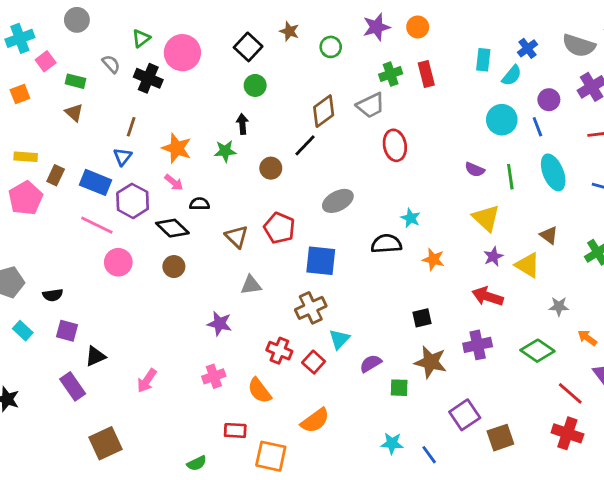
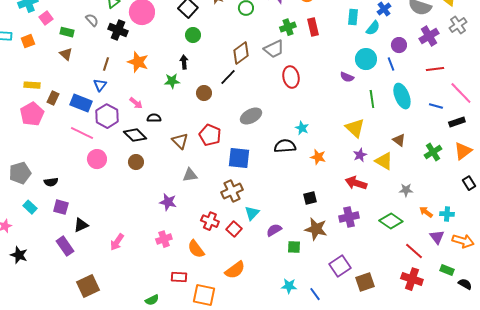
orange star: (177, 148) -> (138, 62), moved
purple semicircle: (475, 170) -> (347, 77), moved

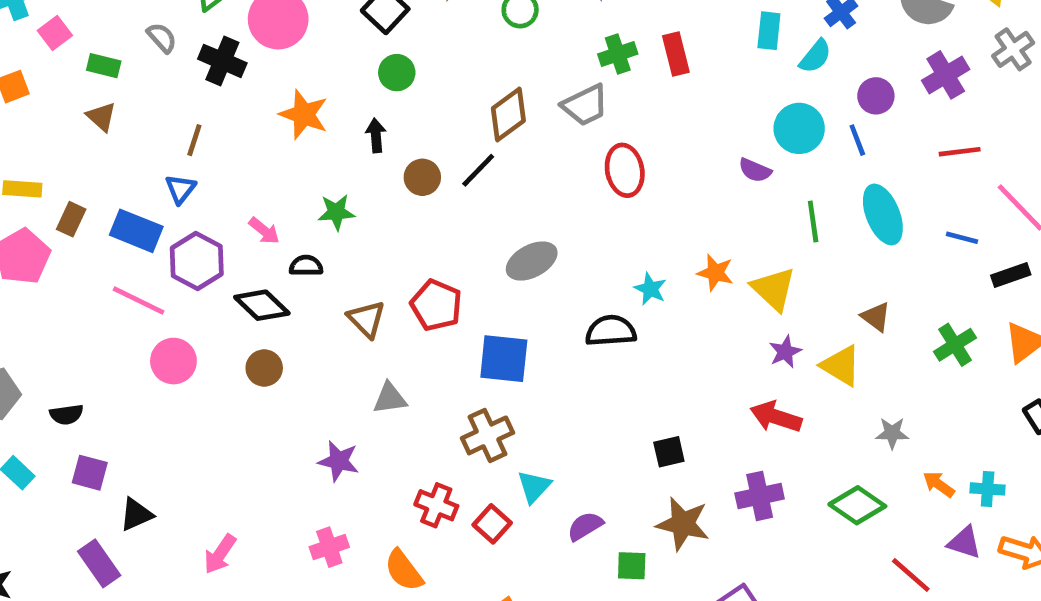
orange star: (138, 62) -> (304, 114), moved
green star: (172, 81) -> (336, 212), moved
brown circle: (204, 93) -> (422, 177), moved
orange star: (318, 157) -> (715, 273), moved
purple triangle: (437, 237) -> (964, 542), turned -35

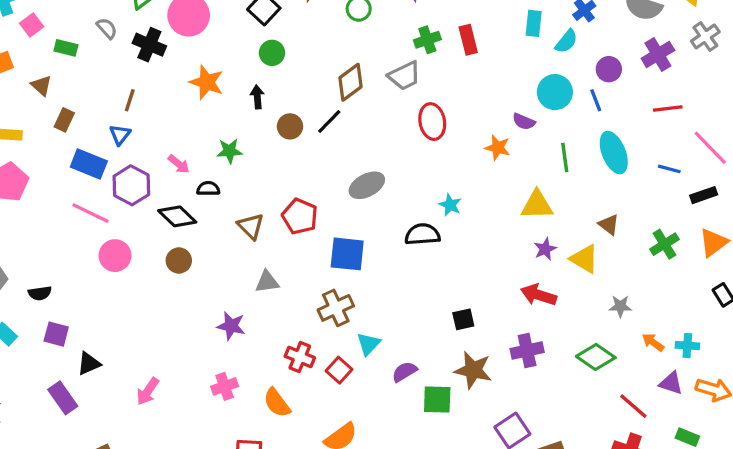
brown triangle: (101, 117) -> (41, 86), moved
brown rectangle: (71, 219) -> (64, 120), moved
orange star: (715, 273) -> (498, 148), moved
yellow triangle: (774, 289) -> (537, 205), turned -44
green square: (632, 566) -> (437, 399), size x1.4

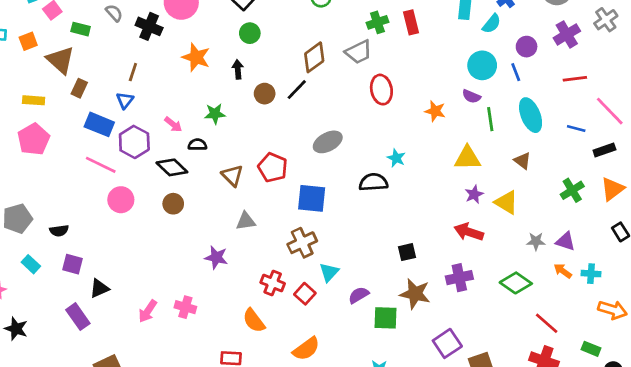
brown triangle: (41, 86) -> (60, 60), size x1.6
purple semicircle: (524, 122) -> (471, 96), moved
brown triangle: (609, 225) -> (522, 161), moved
purple triangle: (671, 383) -> (565, 241), moved
pink cross: (225, 386) -> (185, 307), moved, turned 35

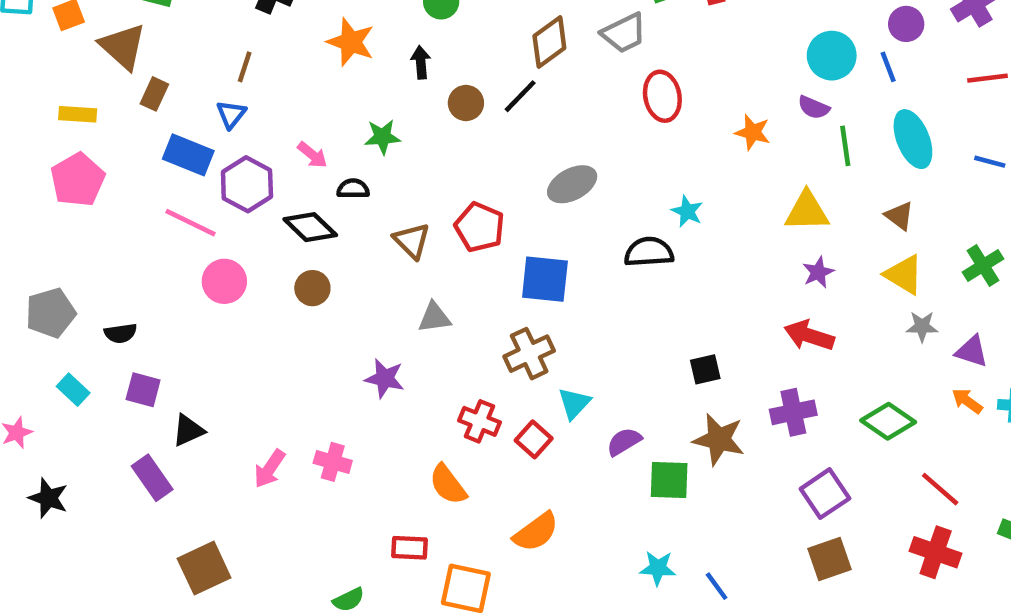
yellow triangle: (506, 202) -> (904, 275), moved
gray star: (536, 241) -> (922, 326), moved
purple square: (447, 343) -> (825, 494), moved

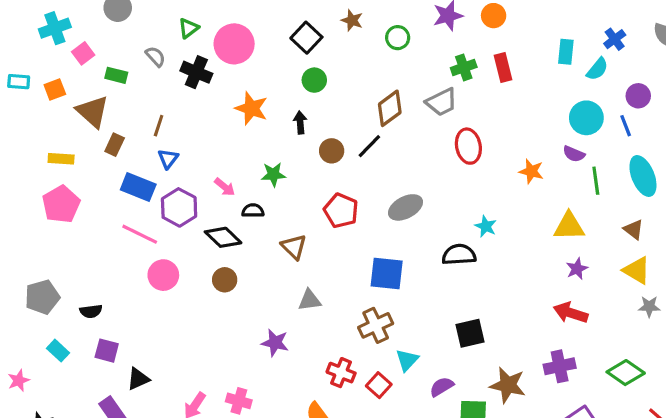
brown line: (245, 67) -> (159, 126), moved
red pentagon: (479, 227) -> (341, 211), moved
black square: (705, 369) -> (470, 333), moved, size x1.4

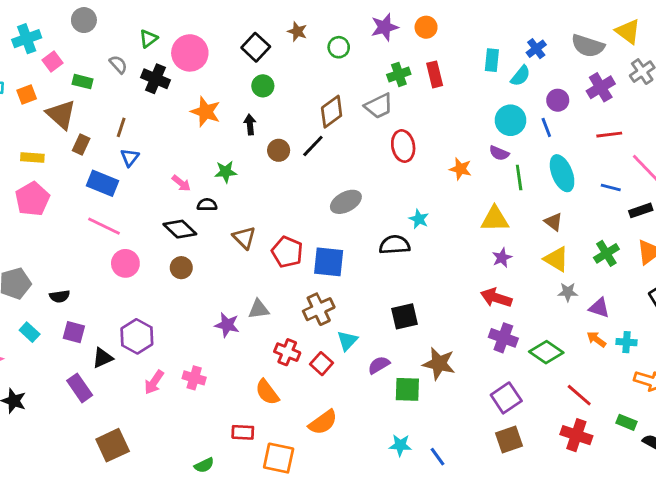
purple hexagon: (179, 207) -> (137, 336), moved
red pentagon: (341, 211) -> (287, 252), moved
gray triangle: (310, 300) -> (259, 309), moved
purple cross: (560, 366) -> (503, 338), moved, turned 32

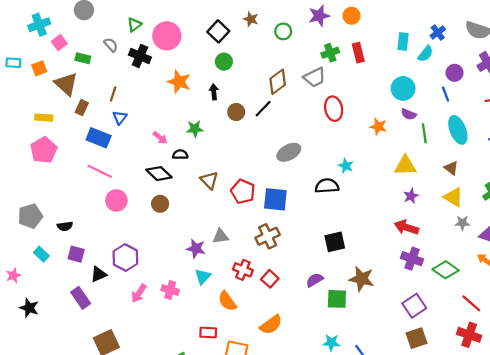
cyan circle: (511, 120) -> (403, 88), moved
cyan triangle: (347, 341) -> (203, 277), moved

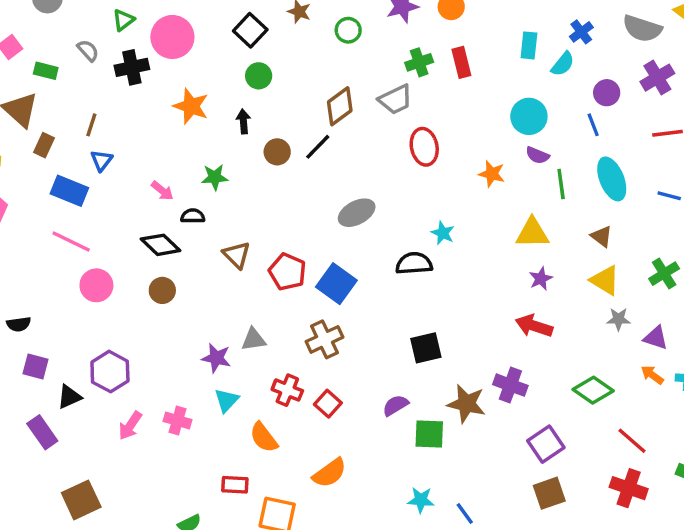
black cross: (140, 56) -> (132, 67), turned -35
blue square: (275, 199) -> (336, 284), turned 30
purple cross: (412, 259) -> (510, 385), moved

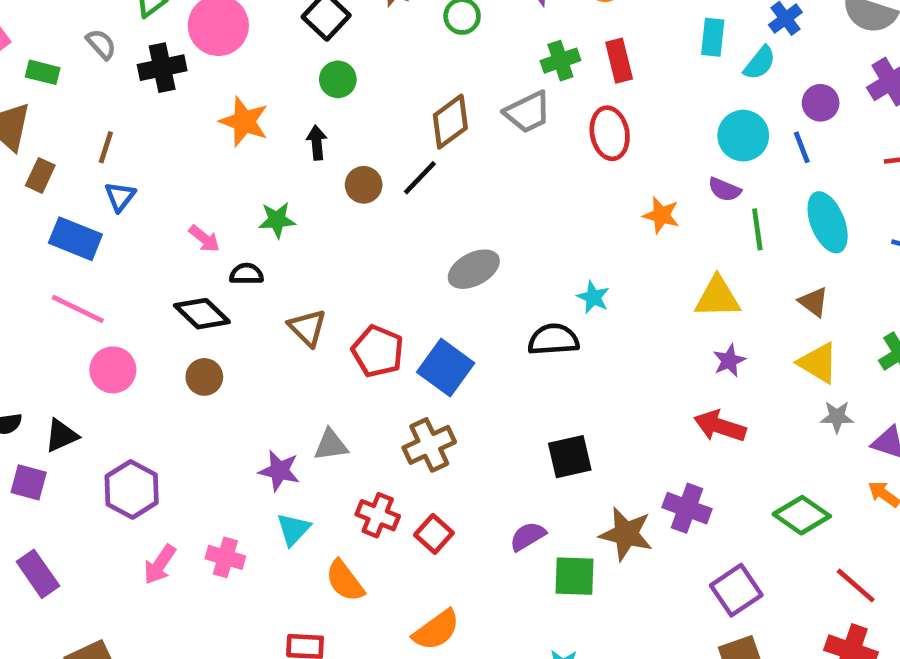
cyan circle: (529, 116) -> (743, 136), moved
red ellipse: (424, 147) -> (610, 133), moved
black triangle: (69, 397) -> (61, 436), moved

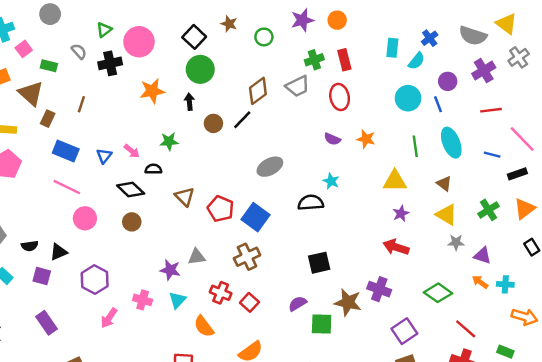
green circle: (338, 79) -> (200, 69), size x1.5
orange star: (244, 122) -> (152, 91), turned -30
purple semicircle: (724, 189) -> (332, 139), moved
blue triangle: (120, 197) -> (104, 156), moved
pink cross: (225, 557) -> (143, 300), moved

